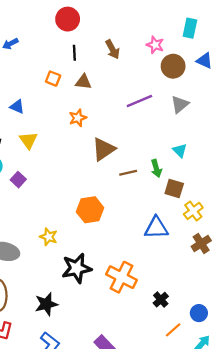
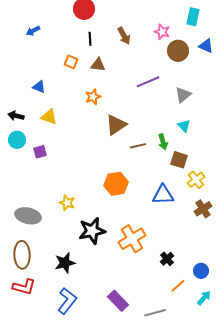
gray triangle: (180, 104) -> (183, 95), moved
yellow triangle: (28, 140) -> (49, 117), turned -36
purple square: (18, 180) -> (40, 152), turned 32
orange hexagon: (90, 210) -> (116, 184), moved
orange cross: (121, 277) -> (132, 239), turned 32

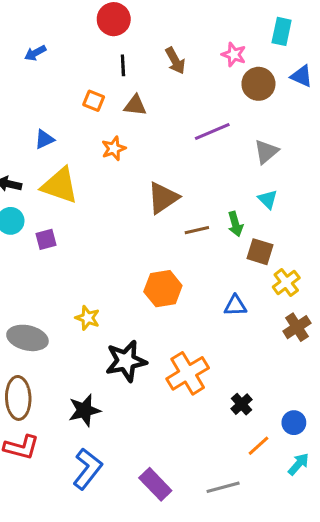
blue triangle: (39, 87) -> (44, 139), turned -48
orange star: (93, 97) -> (114, 148), moved
yellow triangle: (49, 117) -> (60, 185), size x1.5
blue triangle: (163, 195) -> (235, 306), size x0.7
purple rectangle: (118, 301) -> (155, 484), moved

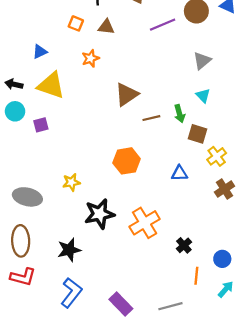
purple line: (212, 132) -> (163, 25), moved
yellow star: (88, 318) -> (71, 182), turned -30
orange line: (258, 446) -> (196, 276), turned -42

